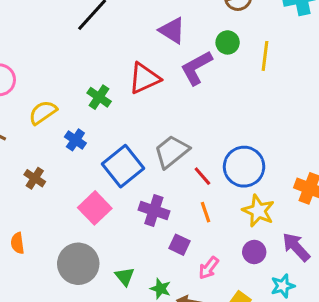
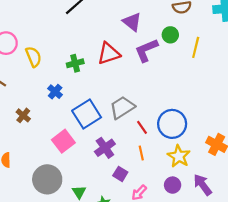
green cross: (99, 97) -> (75, 63), turned 35
yellow semicircle: (43, 112) -> (33, 57), moved, turned 96
purple cross: (154, 211) -> (105, 148), turned 30

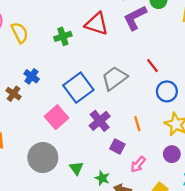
red triangle: (109, 53) -> (97, 24), turned 40
blue cross: (55, 92) -> (32, 76), moved
blue circle: (172, 124) -> (167, 91), size x0.7
red line: (142, 127) -> (152, 66), moved

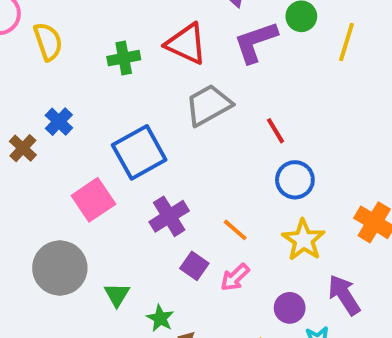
gray trapezoid: (114, 78) -> (209, 105), moved
orange line: (137, 124) -> (235, 230), turned -40
purple circle: (172, 154) -> (290, 308), moved
pink arrow: (138, 164) -> (235, 277), moved

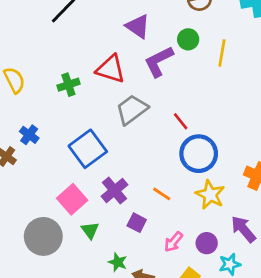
blue circle: (295, 180) -> (199, 154), size x1.4
pink square: (93, 200) -> (72, 199), moved
pink arrow: (235, 277) -> (173, 242), moved
green triangle: (117, 295) -> (90, 230), moved

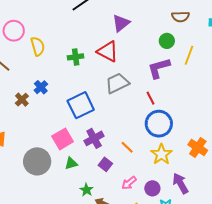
purple triangle: (138, 26) -> (121, 23), moved, turned 36
purple L-shape: (159, 61) -> (159, 68), moved
green triangle: (90, 230) -> (71, 163), turned 40

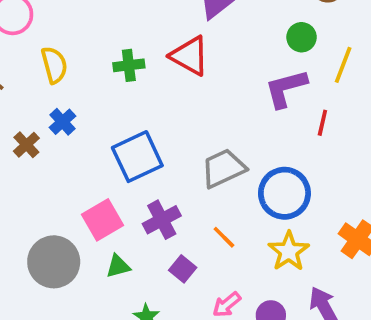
yellow semicircle: (38, 46) -> (54, 65), moved
gray trapezoid: (117, 83) -> (223, 168), moved
red line: (150, 98) -> (322, 123), moved, turned 40

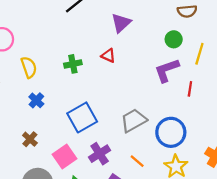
red triangle: (190, 56) -> (108, 56), size x0.6
brown cross: (26, 145) -> (30, 139), moved

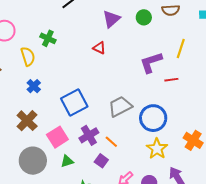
green circle: (174, 39) -> (144, 17), moved
green cross: (73, 64) -> (48, 38), moved, turned 35
red line: (190, 89) -> (171, 80), turned 72
brown cross: (30, 139) -> (27, 121), size x1.5
orange line: (137, 161) -> (111, 142), moved

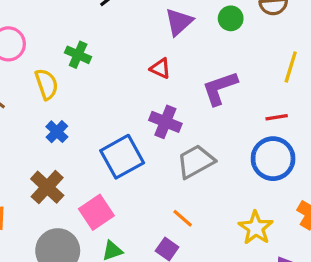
purple L-shape: (151, 62) -> (220, 88), moved
blue circle: (153, 118) -> (273, 159), moved
purple cross: (89, 135) -> (165, 122), moved, turned -36

